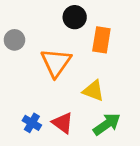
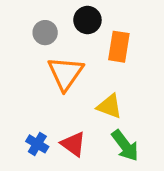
gray circle: (14, 40) -> (45, 33), moved
green arrow: (107, 124) -> (125, 146), turned 88

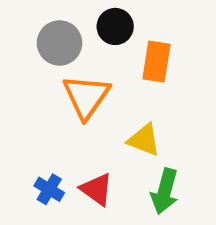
gray circle: (45, 33) -> (60, 43), size x1.4
green arrow: (125, 146) -> (165, 191), turned 52

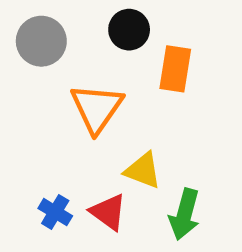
gray circle: (60, 43) -> (41, 41), moved
yellow triangle: (144, 140) -> (143, 170), moved

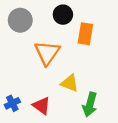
blue cross: (55, 212) -> (12, 103), moved, turned 32
red triangle: (108, 212) -> (42, 106), moved

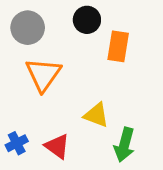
orange triangle: (47, 53) -> (43, 74), moved

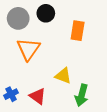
black circle: (87, 20) -> (46, 13), moved

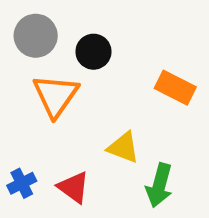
black circle: (46, 13) -> (93, 52), moved
orange rectangle: (78, 31) -> (175, 88), moved, turned -72

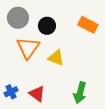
orange rectangle: (175, 88) -> (88, 25), moved
yellow triangle: (123, 147) -> (56, 58), moved

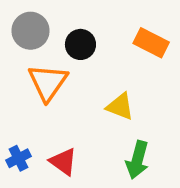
yellow triangle: (56, 58) -> (120, 107), moved

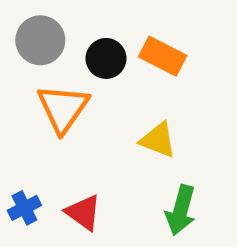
orange rectangle: (151, 43) -> (163, 56), moved

